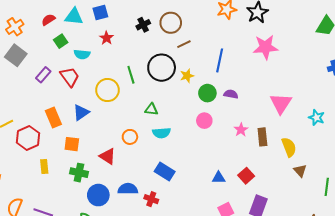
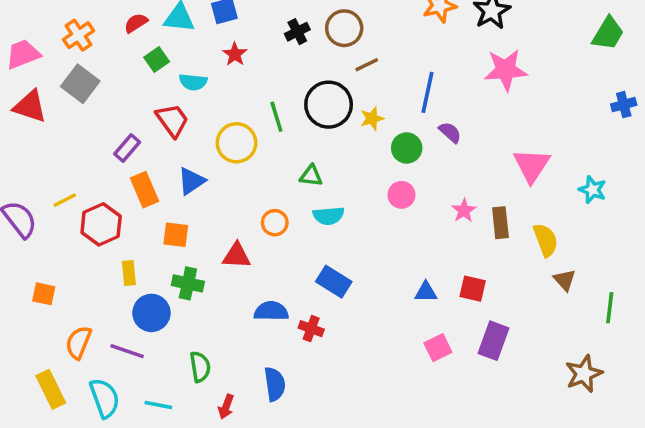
purple rectangle: (43, 75) -> (127, 148), moved
purple semicircle: (231, 94) -> (450, 132), moved, turned 32
red triangle: (107, 156) -> (237, 256), turned -30
red square: (246, 176) -> (473, 289), turned -35
blue circle: (98, 195) -> (151, 313), moved

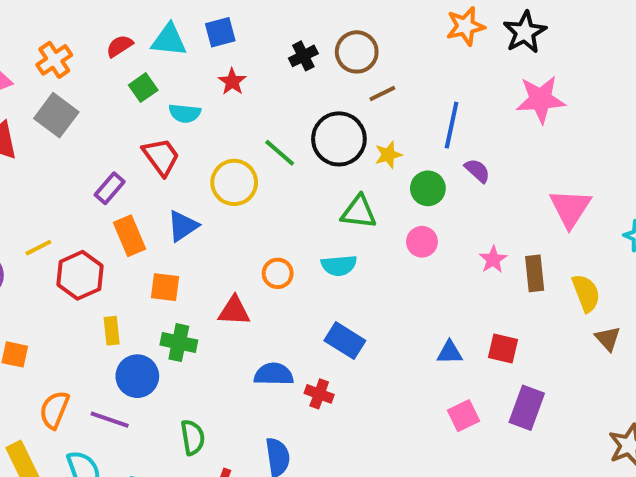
green line: (276, 117) -> (280, 153), turned -32
green triangle: (311, 176) -> (359, 212), moved, size x1.4

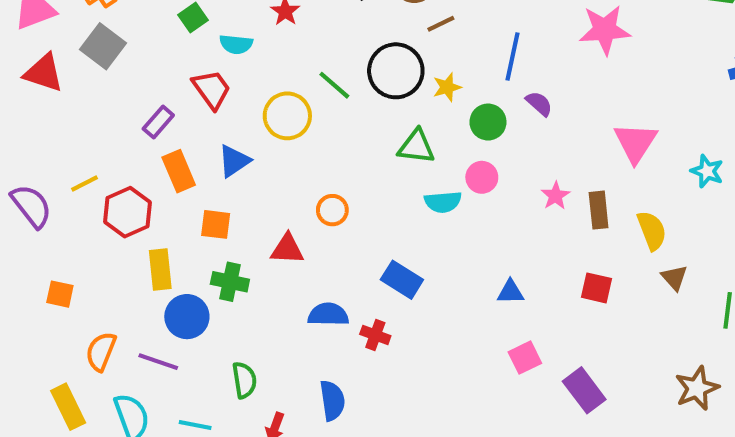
cyan semicircle: (339, 265) -> (443, 202), moved
yellow rectangle: (112, 331) -> (160, 269), size x1.4
red square: (503, 348) -> (597, 288), moved
purple rectangle: (527, 408) -> (584, 390), moved, turned -57

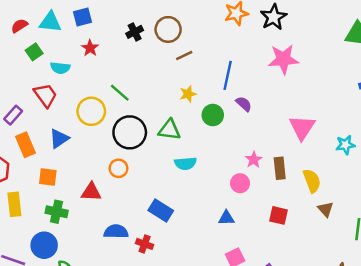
black circle: (396, 71) -> (130, 132), moved
cyan star: (707, 171) -> (345, 145), turned -30
pink circle: (482, 177) -> (240, 183), moved
blue circle: (187, 317) -> (44, 245), moved

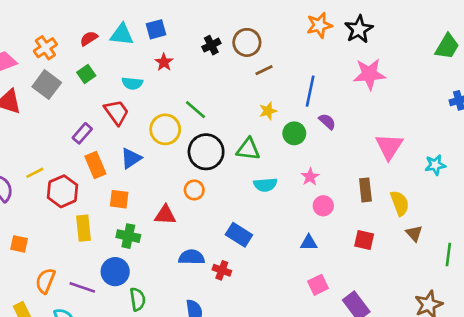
green square: (34, 52) -> (86, 74), moved
pink star: (254, 160) -> (310, 177), moved

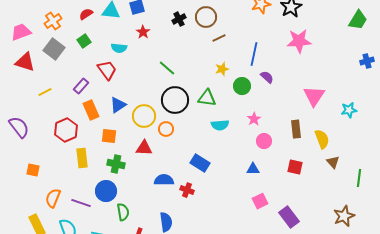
yellow circle: (165, 129) -> (144, 116), moved
yellow line: (35, 173) -> (45, 92), moved

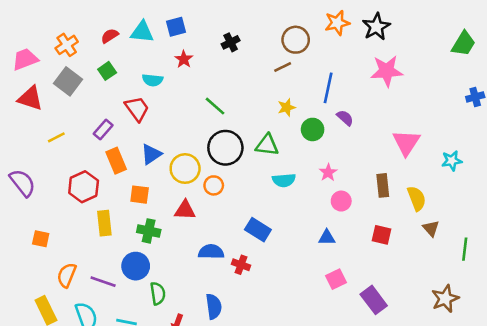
brown circle: (206, 17) -> (296, 40), moved

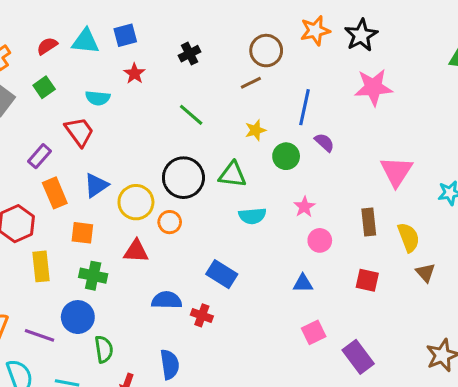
green line: (215, 106) -> (191, 115), moved

